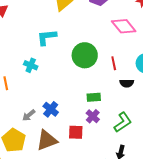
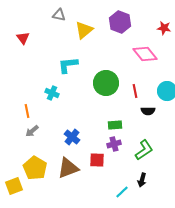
gray arrow: (29, 115) -> (32, 131), moved
purple cross: (93, 116) -> (114, 144), turned 32

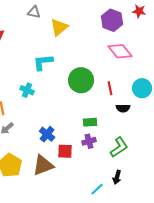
purple hexagon: (120, 22) -> (112, 20), moved
red star: (164, 28) -> (139, 11), moved
red square: (97, 160) -> (65, 151), moved

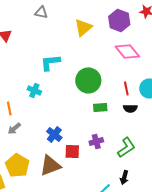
yellow triangle: (59, 27) -> (83, 27), moved
red line: (110, 88) -> (126, 88), moved
green rectangle: (90, 122) -> (100, 107), moved

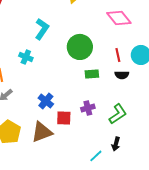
cyan L-shape: (50, 62) -> (42, 29), turned 130

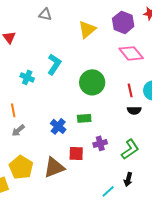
cyan cross: (26, 57) -> (27, 77), moved
green rectangle: (92, 74) -> (84, 118), moved
blue cross: (46, 101) -> (58, 126), moved

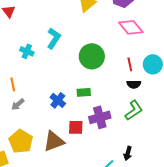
purple cross: (100, 143) -> (100, 117), size x1.5
green L-shape: (130, 149) -> (134, 110), moved

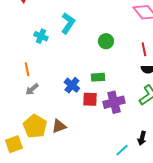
green circle: (92, 56) -> (106, 41), size x0.6
red square: (76, 127) -> (90, 99), moved
brown triangle: (54, 141) -> (59, 126), moved, size x0.7

